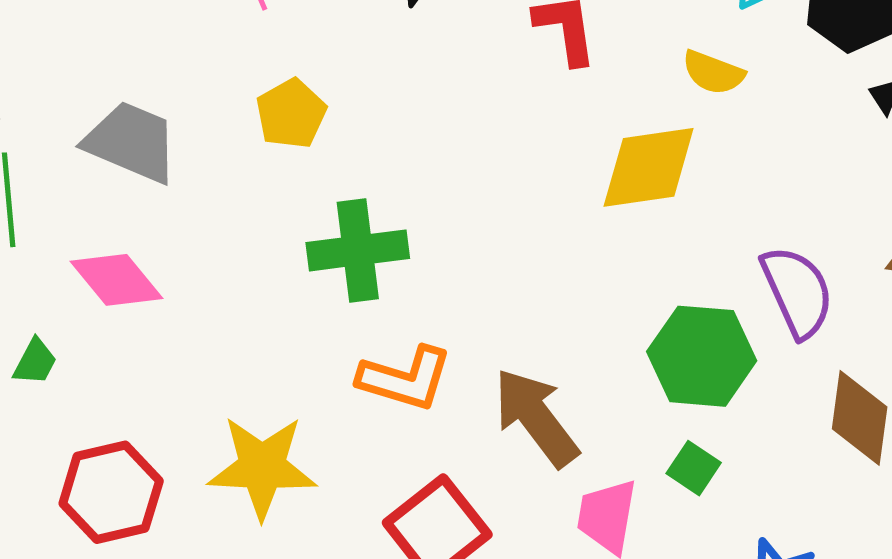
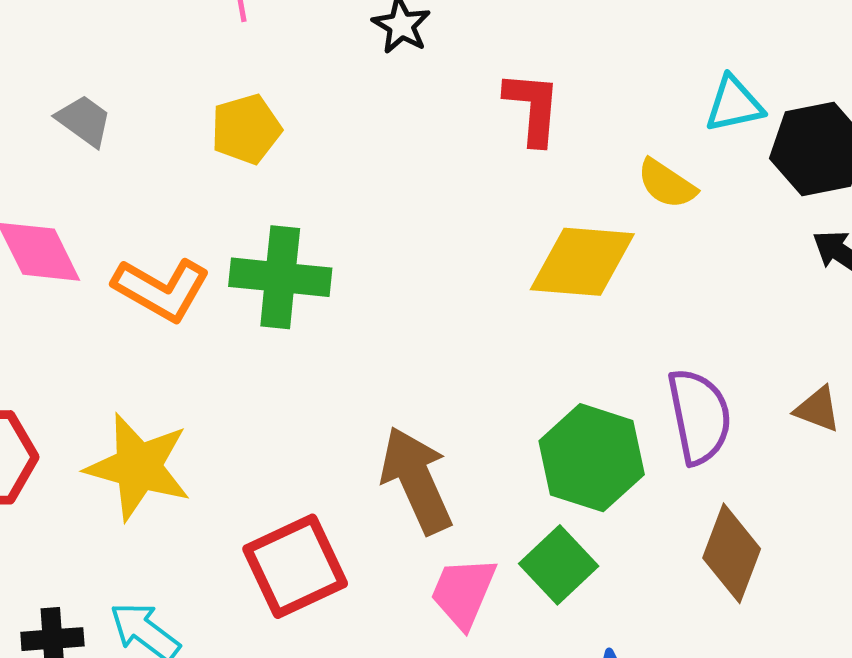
gray trapezoid: (131, 142) -> (84, 121), size x0.6
orange L-shape: (405, 379) -> (161, 289), moved
green square: (694, 468) -> (559, 565), size x1.4

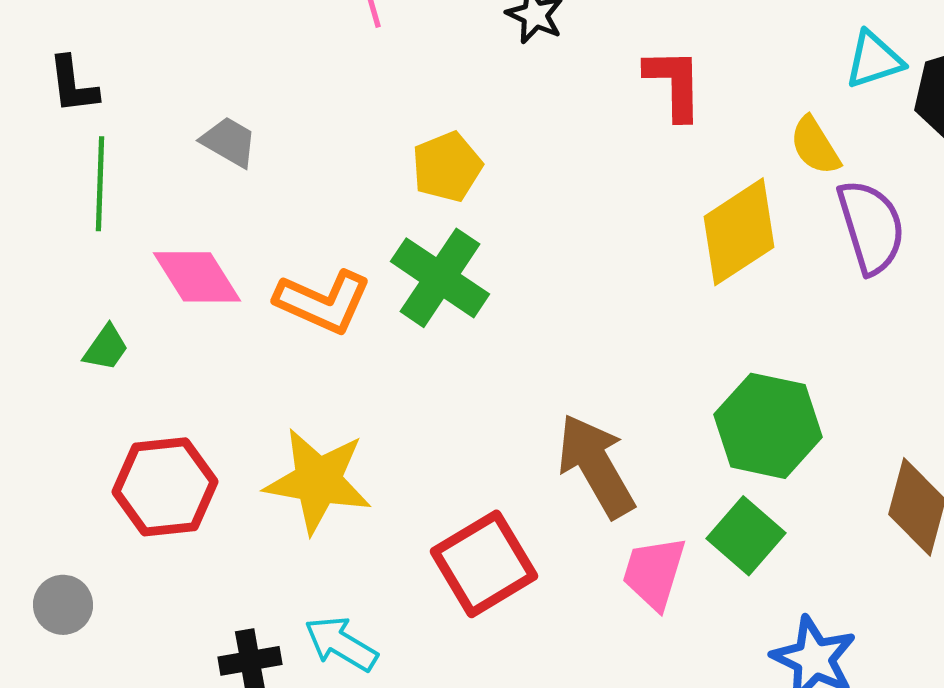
yellow pentagon: (246, 129) -> (447, 167), moved
yellow semicircle: (667, 184) -> (815, 146), turned 30
yellow diamond: (582, 262) -> (739, 232), turned -32
green cross: (280, 277) -> (440, 278), turned 34
purple semicircle: (699, 416) -> (871, 227), moved

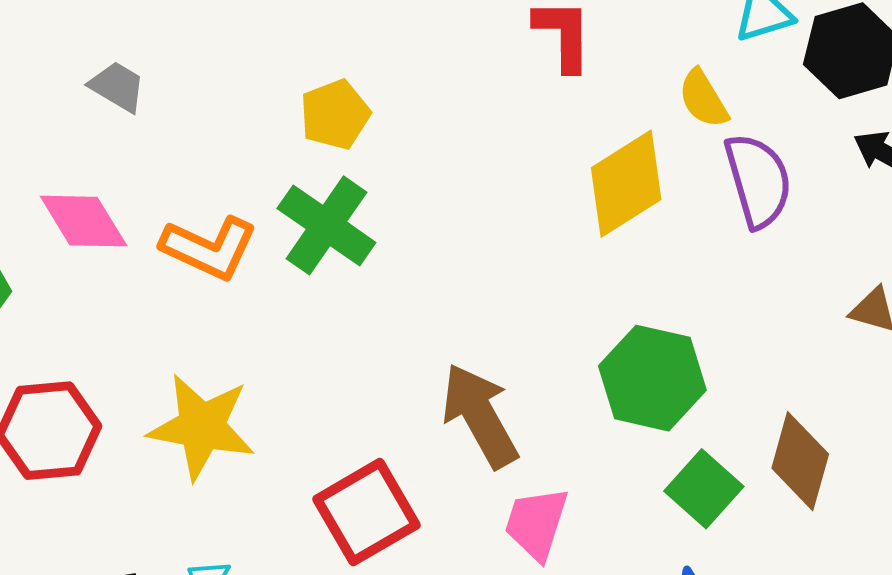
green square: (746, 536) -> (704, 489), moved

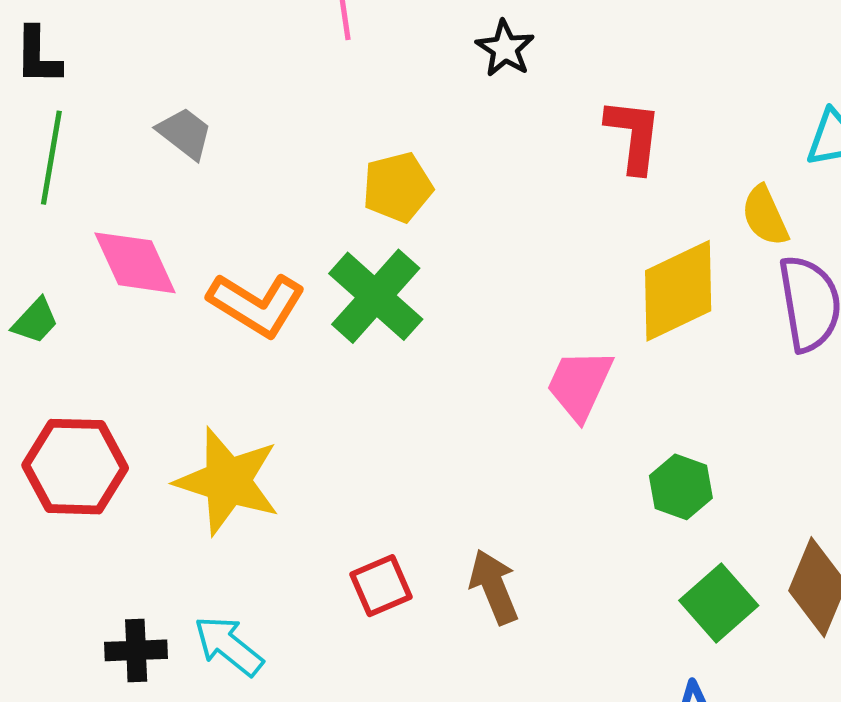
green hexagon: (652, 378) -> (681, 487), size x0.6
brown arrow: (480, 416) -> (494, 587), moved, size x0.7
red square: (366, 512) -> (381, 586), size x0.6
pink trapezoid: (536, 523) -> (580, 384), moved

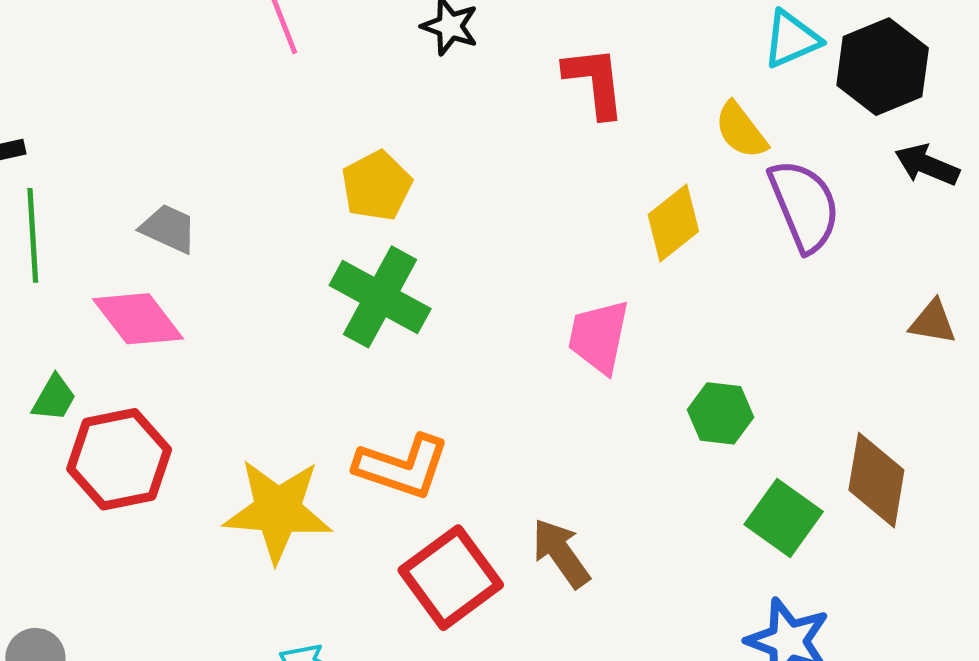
gray trapezoid: (185, 133) -> (169, 229), moved
yellow diamond: (678, 291) -> (673, 223), size x0.7
orange L-shape: (257, 304) -> (402, 467), moved
red hexagon: (75, 467) -> (119, 459), moved
red square: (381, 586) -> (451, 578), size x1.6

